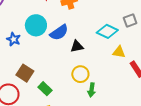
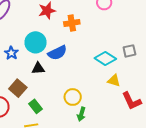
black triangle: (77, 46) -> (38, 68), moved

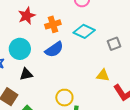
blue semicircle: (57, 53) -> (54, 49), moved
cyan diamond: (105, 59) -> (84, 31), moved

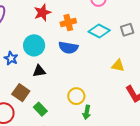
gray square: (114, 44) -> (127, 30), moved
blue semicircle: (54, 49) -> (68, 48), turned 42
yellow triangle: (103, 75) -> (118, 66), moved

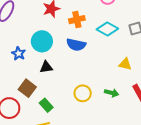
green arrow: (87, 112) -> (112, 93), moved, turned -88

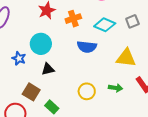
blue semicircle: (76, 45) -> (87, 47), moved
yellow triangle: (125, 64) -> (126, 58), size x1.5

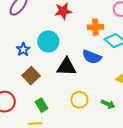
orange cross: (73, 19) -> (95, 27), moved
black triangle: (48, 69) -> (66, 67), moved, size x1.5
brown square: (31, 92) -> (31, 76), moved

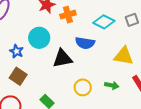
orange cross: (95, 27) -> (68, 15), moved
brown square: (31, 76) -> (18, 76), moved

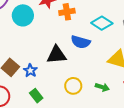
cyan circle: (39, 38) -> (23, 15), moved
blue star: (17, 51) -> (30, 71), moved

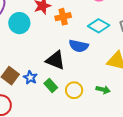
black triangle: (57, 55) -> (55, 60), turned 30
green rectangle: (36, 96) -> (51, 85), moved

